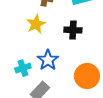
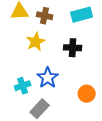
orange circle: (87, 76) -> (87, 94), size x0.7

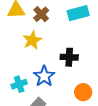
brown cross: (45, 16) -> (41, 14), turned 35
black cross: (73, 48) -> (69, 57), moved

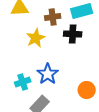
brown cross: (41, 14) -> (53, 17), moved, turned 35
black cross: (69, 57) -> (73, 34), moved

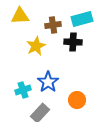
orange circle: (87, 90) -> (77, 100), moved

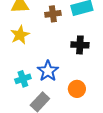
black cross: (73, 42) -> (80, 45), moved
yellow star: (36, 46) -> (20, 35), moved

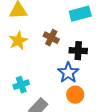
brown cross: (53, 14) -> (51, 38), moved, turned 35
blue star: (48, 71) -> (68, 73), moved

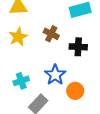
blue star: (68, 73) -> (55, 75), moved

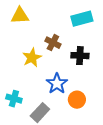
yellow star: (18, 37) -> (32, 58), moved
cyan cross: (21, 81) -> (14, 99), moved, turned 35

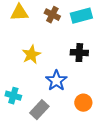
brown cross: (53, 43) -> (52, 15), moved
orange circle: (77, 100) -> (83, 103), moved

